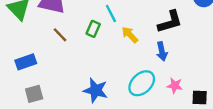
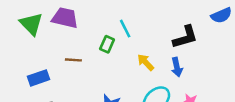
brown line: (60, 35) -> (73, 60), moved, turned -42
yellow arrow: (130, 35) -> (146, 62), moved

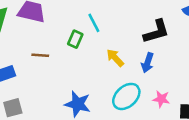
blue arrow: (177, 67) -> (148, 63), turned 30

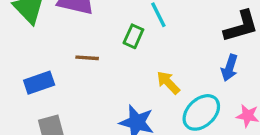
yellow arrow: (115, 58) -> (168, 83), moved

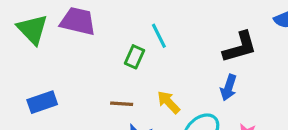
brown line: (87, 58) -> (122, 104), moved

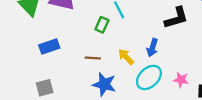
blue arrow: (228, 88) -> (152, 48), moved
blue rectangle: (42, 102) -> (49, 47), moved

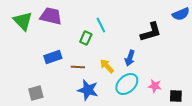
blue rectangle: (49, 47) -> (53, 57), moved

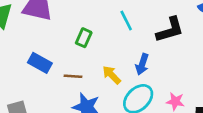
cyan line: (101, 25) -> (126, 20), moved
blue rectangle: (53, 57) -> (40, 63), turned 48

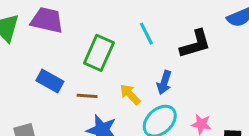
green rectangle: (84, 38) -> (99, 53), size x1.6

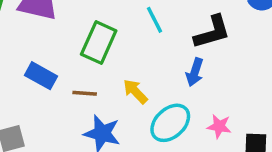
blue arrow: (164, 83) -> (195, 72), moved

